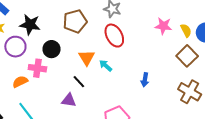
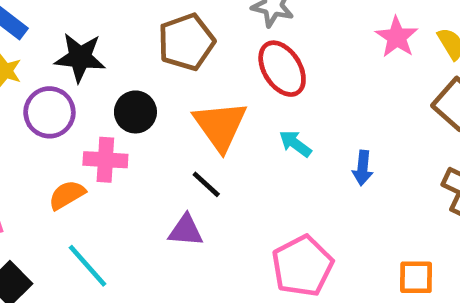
pink star: (163, 26) -> (397, 37), turned 30
orange triangle: (87, 58) -> (220, 126), size x1.4
cyan arrow: (106, 66) -> (295, 144), moved

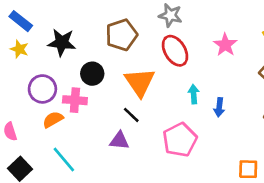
pink star: (397, 37) -> (225, 45), moved
purple circle: (49, 112) -> (42, 89), moved
cyan arrow: (295, 144) -> (194, 94), moved, turned 48
pink pentagon: (302, 266) -> (180, 140), moved

